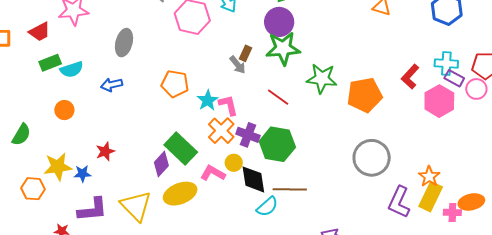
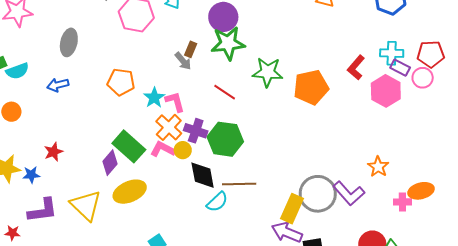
gray circle: (372, 158) -> (318, 194), moved
yellow circle: (234, 163) -> (183, 150), moved
pink L-shape: (213, 173) -> (163, 149), moved
yellow rectangle: (431, 197) -> (292, 209), moved
purple L-shape: (399, 202) -> (349, 193), turned -64

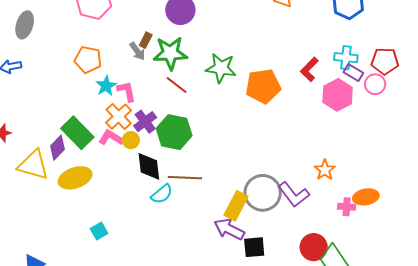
green star: (228, 43) -> (170, 53), moved
orange pentagon: (121, 82) -> (88, 60), moved
purple cross: (196, 131) -> (145, 122), turned 30
yellow triangle: (86, 205) -> (33, 165), moved, turned -32

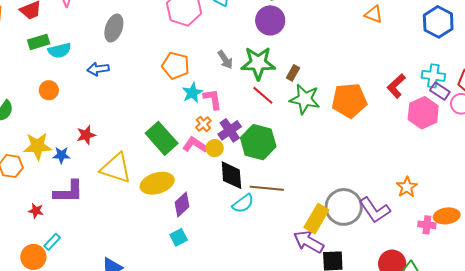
brown rectangle: (146, 40) -> (293, 73), moved
green star: (221, 68) -> (305, 99), moved
orange cross: (119, 117) -> (203, 124), size x0.6
purple diamond: (58, 148) -> (182, 205), moved

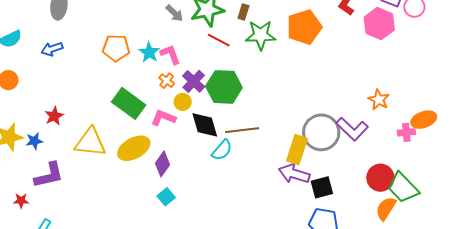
orange pentagon: (176, 66) -> (116, 48), moved
pink L-shape: (195, 145) -> (163, 118), moved

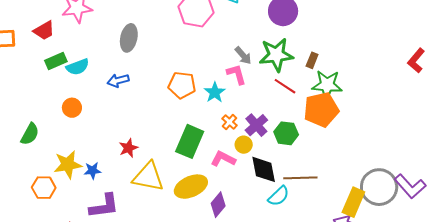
orange pentagon: (304, 27) -> (321, 110), moved
pink L-shape: (170, 54) -> (236, 74), moved
green hexagon: (224, 87) -> (286, 133), size x0.7
green rectangle: (129, 103) -> (190, 141), turned 72
red star: (54, 116) -> (128, 148), moved

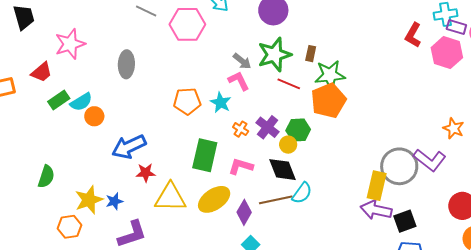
blue arrow: (118, 81) -> (129, 147), moved, size x1.6
orange circle: (72, 108) -> (94, 116), moved
yellow circle: (244, 145) -> (288, 145), moved
red star: (128, 148) -> (146, 173), turned 30
brown line: (300, 178) -> (276, 200), moved

